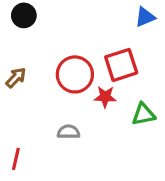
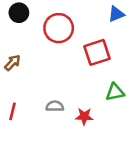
red circle: (75, 74) -> (59, 28), moved
red star: (105, 97) -> (84, 116), moved
red line: (16, 159) -> (13, 111), moved

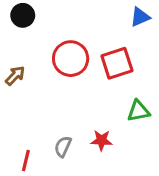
red circle: (59, 28) -> (71, 59), moved
gray semicircle: (55, 106) -> (63, 147), moved, turned -66
red line: (13, 111) -> (26, 160), moved

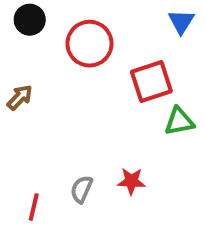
blue triangle: (140, 17) -> (181, 22), turned -35
red circle: (71, 59) -> (90, 44), moved
green triangle: (139, 111) -> (179, 121), moved

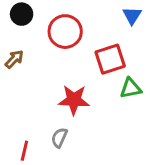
brown arrow: (20, 97) -> (14, 59), moved
red star: (131, 181) -> (74, 100), moved, size x1.5

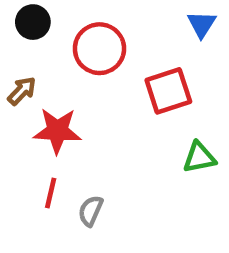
green triangle: (131, 88) -> (199, 157), moved
red star: (74, 100) -> (57, 131), moved
red line: (24, 151) -> (51, 193), moved

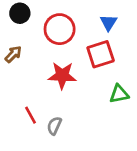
blue triangle: (202, 24) -> (109, 22), moved
red star: (57, 131) -> (62, 75), moved
red line: (51, 193) -> (30, 115), turned -42

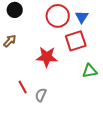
red circle: (60, 29) -> (58, 16), moved

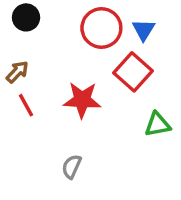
red square: (76, 41) -> (133, 72), turned -30
red line: (23, 87) -> (26, 105), moved

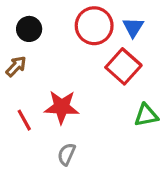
black circle: (26, 17) -> (29, 29), moved
red star: (82, 100) -> (62, 107), moved
red line: (26, 105) -> (24, 120), moved

